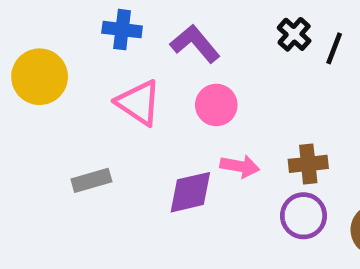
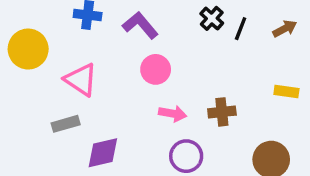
pink triangle: (139, 103) -> (81, 80), moved
purple diamond: (190, 192) -> (103, 153), moved
purple circle: (303, 216) -> (186, 156), moved

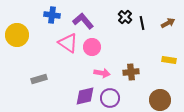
black line: (241, 29) -> (142, 23), turned -32
pink triangle: (81, 80) -> (68, 43), moved
purple diamond: (103, 153) -> (85, 96), moved

